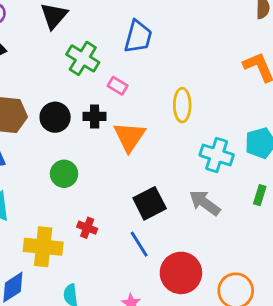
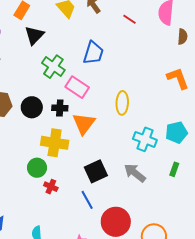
pink rectangle: (118, 86) -> (77, 87), size x1.6
green circle: (64, 174) -> (37, 168), moved
yellow cross: (43, 247) -> (55, 143), moved

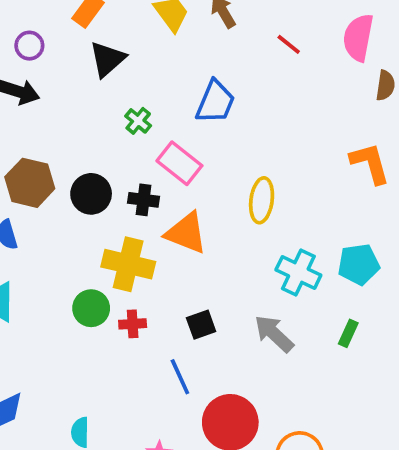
green cross: (53, 67) -> (138, 121), size x0.6
orange triangle: (84, 124) -> (186, 233), turned -50
black square: (96, 171) -> (201, 325), size x0.7
red cross: (51, 187) -> (133, 324), moved, turned -32

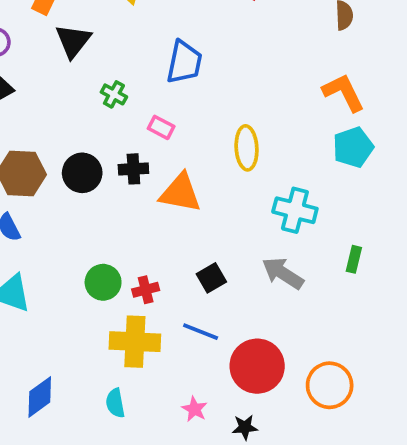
pink rectangle: (179, 163) -> (161, 127), size x0.6
yellow cross: (128, 264) -> (135, 342), moved
cyan pentagon: (359, 264) -> (353, 147), moved
blue line: (180, 377) -> (201, 332), turned -33

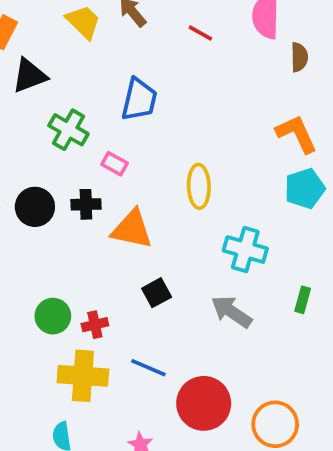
black triangle: (73, 41) -> (29, 76), turned 30
green cross: (114, 94) -> (68, 130), size x1.5
black square: (211, 278) -> (157, 293), moved

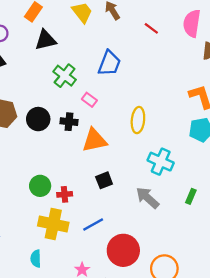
orange triangle: (132, 229) -> (94, 140), turned -32
blue line: (148, 368) -> (93, 224), turned -60

